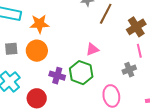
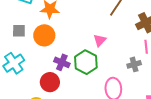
pink triangle: (92, 49) -> (100, 40), turned -32
red circle: (37, 98) -> (50, 82), moved

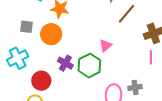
gray cross: (134, 64) -> (135, 87), moved
red circle: (50, 82) -> (41, 81), moved

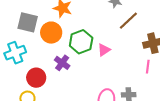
gray square: (27, 27) -> (28, 22), size x1.5
green hexagon: (89, 66) -> (81, 42), moved

